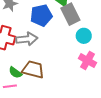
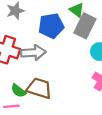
gray rectangle: (70, 14) -> (85, 26), turned 50

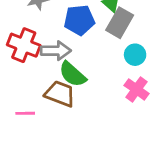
green semicircle: (18, 91) -> (72, 74), moved, size x1.5

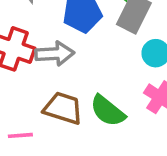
green semicircle: (72, 74) -> (108, 111), moved

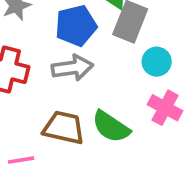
gray arrow: (55, 54) -> (72, 68), moved

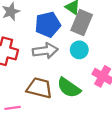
cyan circle: (157, 62) -> (79, 50), moved

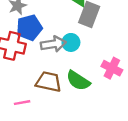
blue pentagon: (48, 24) -> (29, 28), moved
cyan circle: (79, 50) -> (71, 42), moved

